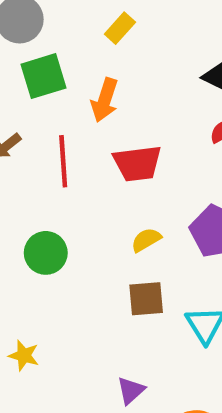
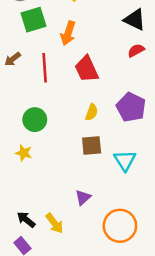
red trapezoid: (137, 163) -> (87, 69), turned 72
yellow semicircle: (146, 240) -> (92, 112), turned 140
yellow star: (24, 355) -> (24, 153), moved

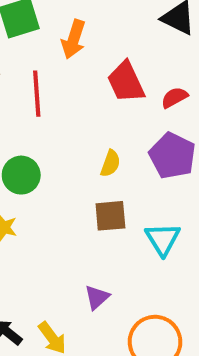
red semicircle: (136, 50) -> (174, 97), moved
red trapezoid: (87, 69) -> (126, 82), moved

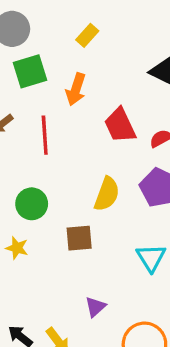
yellow semicircle: (110, 163) -> (107, 194), size x1.5
brown square: (110, 216) -> (79, 238), moved

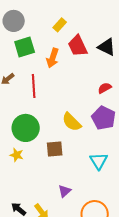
red trapezoid: (120, 125) -> (78, 46), moved
yellow semicircle: (107, 194) -> (72, 122), turned 115
green circle: (32, 204) -> (26, 128), size x1.4

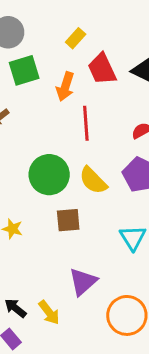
red line: (34, 86) -> (86, 123), moved
green circle: (26, 128) -> (49, 175), moved
purple triangle: (65, 191) -> (83, 282), size x1.5

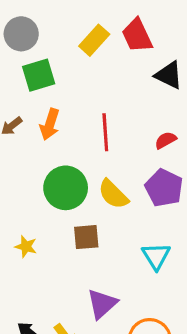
yellow rectangle: (76, 38) -> (94, 40), size x1.4
red trapezoid: (102, 69) -> (137, 35), moved
orange arrow: (65, 87) -> (50, 124), moved

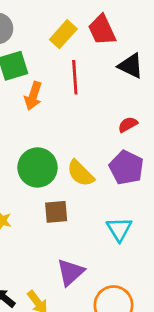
orange arrow: (50, 124) -> (33, 96), moved
red line: (105, 132) -> (75, 77), moved

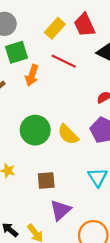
red line: (75, 77) -> (64, 61), turned -60
brown square: (56, 212) -> (46, 180), moved

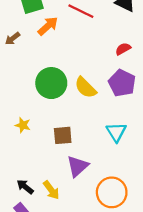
orange arrow: (32, 75) -> (48, 26), turned -150

